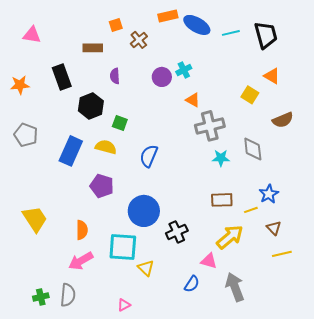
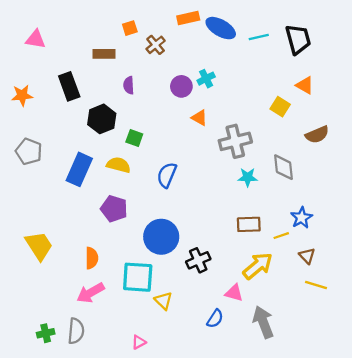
orange triangle: (193, 100) -> (199, 118), moved
yellow line: (282, 254) -> (316, 285), turned 30

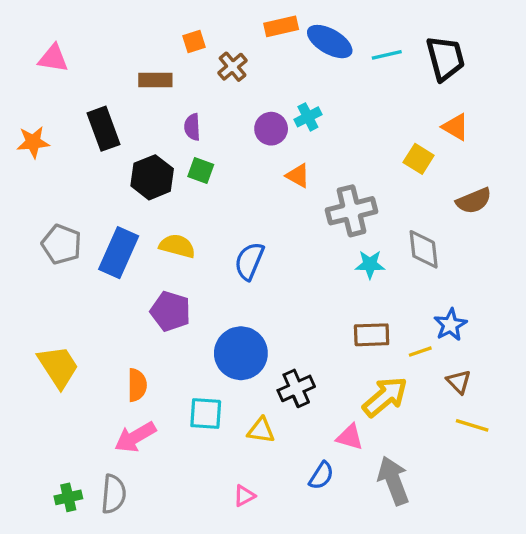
green square: (134, 138) -> (201, 171), moved
gray pentagon: (29, 151) -> (62, 244), moved
cyan square: (138, 277) -> (206, 414), size x0.7
yellow triangle: (163, 301) -> (261, 430), moved, turned -36
pink triangle: (139, 342) -> (244, 496), moved

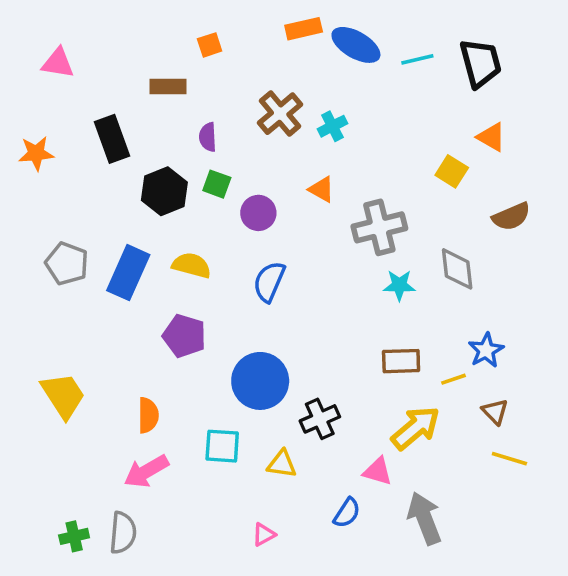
brown cross: (233, 67) -> (280, 114), moved, size x1.4
purple circle: (271, 129) -> (258, 213), moved

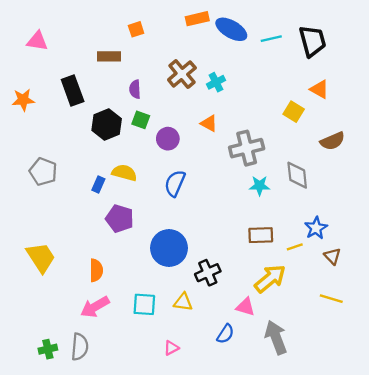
blue rectangle: (128, 273) -> (98, 185), moved, size x0.5
brown triangle: (495, 412) -> (332, 256), moved
cyan square: (222, 446) -> (144, 304), moved

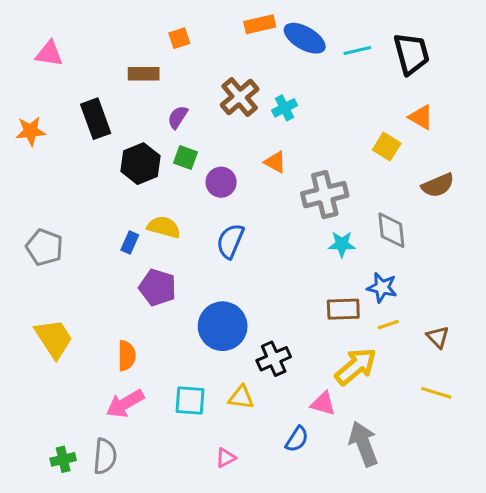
purple semicircle: (135, 89) -> (178, 117), turned 36
gray pentagon: (43, 172) -> (45, 247), moved
blue star: (316, 228) -> (382, 287), moved, turned -30

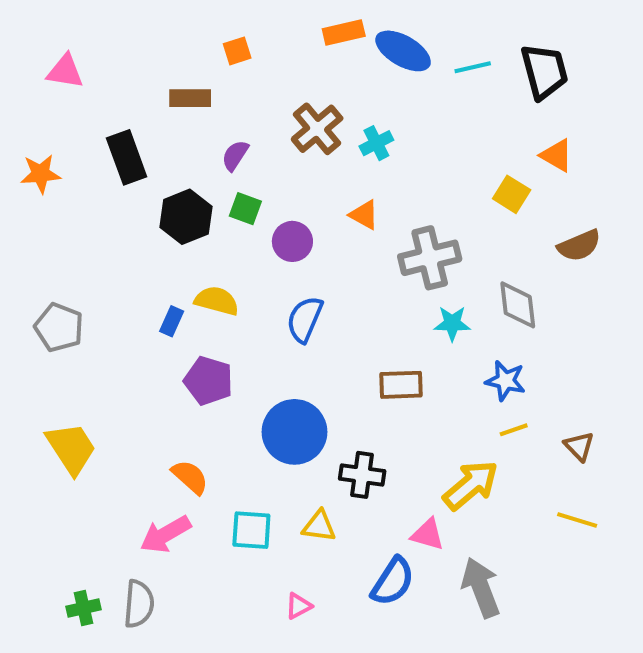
brown rectangle: (343, 309) -> (401, 385), moved
orange semicircle: (127, 356) -> (190, 477), moved, turned -48
black cross: (274, 359) -> (362, 475), turned 32
blue semicircle: (297, 439) -> (393, 581), size x1.4

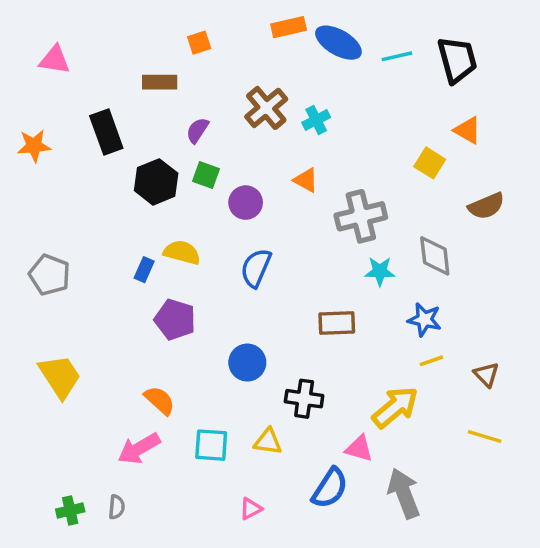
blue circle: (294, 432) -> (247, 363), size x0.7
gray semicircle: (139, 604) -> (117, 507), size x0.6

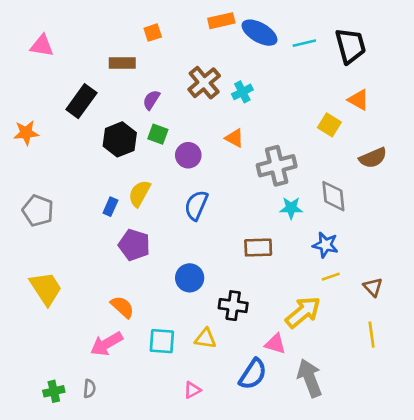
black rectangle: (106, 132) -> (81, 101), turned 56
orange star: (34, 146) -> (26, 133), moved
yellow semicircle: (182, 252) -> (139, 193), turned -76
yellow line: (485, 436) -> (372, 335), turned 65

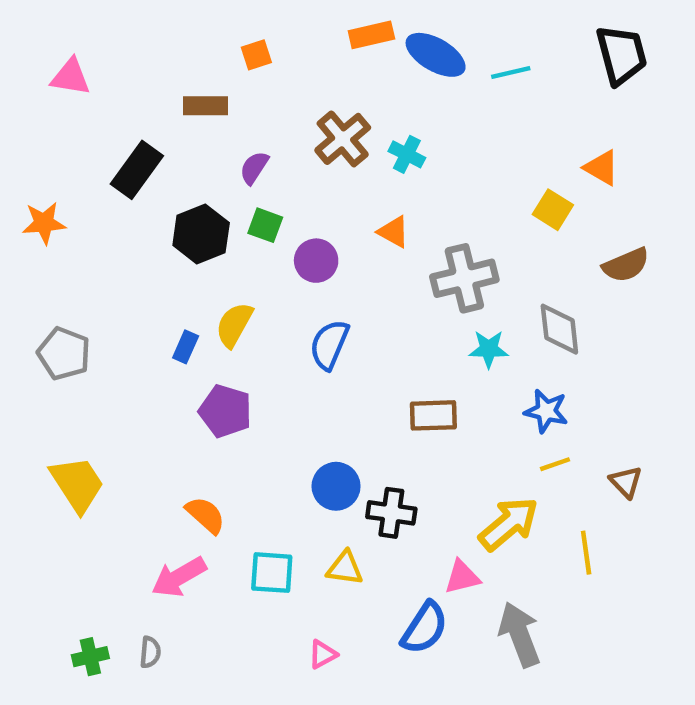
black trapezoid: (350, 46) -> (621, 55), moved
cyan cross: (242, 92) -> (407, 154), turned -36
blue circle: (190, 278) -> (336, 486), moved
yellow line: (372, 335) -> (586, 553), moved
pink triangle: (275, 344) -> (462, 577), turned -30

